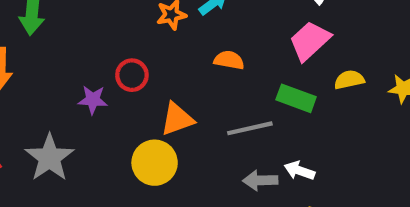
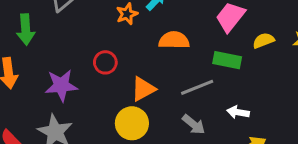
orange semicircle: (229, 60) -> (174, 40), size x1.4
purple star: (93, 100) -> (61, 85), moved, size x1.5
gray arrow: (260, 180) -> (194, 124), moved, turned -130

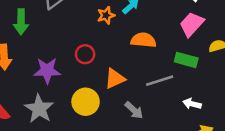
yellow circle: (132, 123) -> (86, 102), moved
gray arrow: (194, 124) -> (134, 110), moved

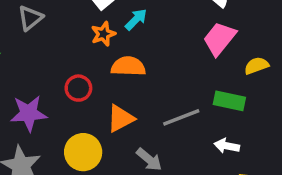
orange semicircle: (143, 40) -> (128, 66), moved
green rectangle: (186, 60) -> (229, 101), moved

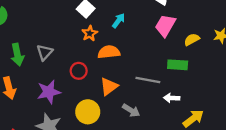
gray triangle: (30, 18) -> (45, 52), moved
cyan arrow: (136, 19) -> (119, 21), moved
gray line: (181, 117) -> (148, 80), turned 40
white arrow: (227, 146) -> (172, 98), moved

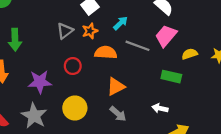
gray triangle: (45, 52) -> (65, 31), moved
gray line: (148, 80) -> (137, 46), moved
orange triangle: (109, 87) -> (116, 87), moved

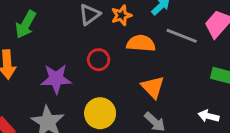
green arrow: (15, 40) -> (26, 24), turned 30
orange triangle: (116, 87) -> (153, 87), turned -48

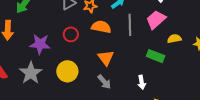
gray line: (182, 36) -> (130, 25), turned 60
white arrow: (209, 116) -> (142, 82), turned -120

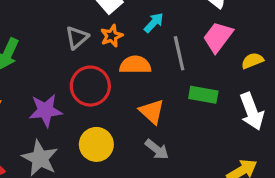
red circle: (71, 34) -> (90, 86), size x1.6
green rectangle: (156, 56) -> (203, 95), moved
white arrow: (142, 82) -> (252, 111), moved, size x1.6

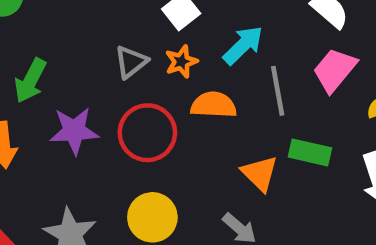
cyan arrow: (154, 23) -> (243, 45), size x1.4
purple star: (46, 110) -> (74, 131), moved
orange triangle: (152, 112) -> (260, 173), moved

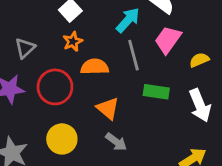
cyan arrow: (243, 45) -> (128, 20), moved
gray triangle: (131, 62) -> (25, 48), moved
orange triangle: (260, 173) -> (108, 108), moved

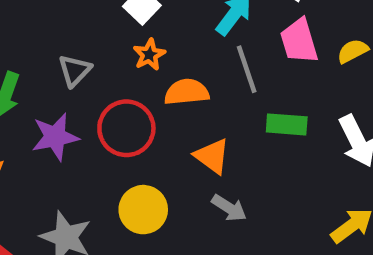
pink trapezoid: (168, 40) -> (299, 41), turned -48
yellow semicircle: (199, 60) -> (353, 51), moved

